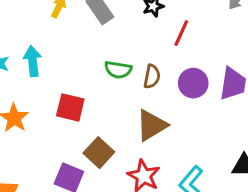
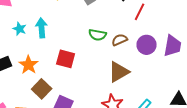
brown semicircle: (152, 76) -> (120, 40), turned -126
brown square: (99, 153) -> (42, 89), moved

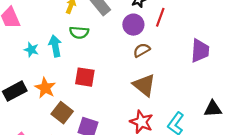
green semicircle: (98, 35) -> (79, 32), moved
purple circle: (147, 45) -> (133, 25), moved
brown triangle: (119, 72) -> (144, 85), turned -45

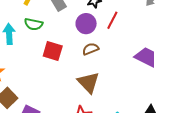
purple trapezoid: (200, 51) -> (146, 57), turned -75
red square: (85, 77) -> (53, 51), moved

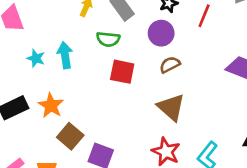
red line: (112, 20) -> (204, 16), moved
green semicircle: (34, 24) -> (108, 39), moved

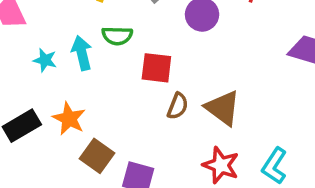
green semicircle: (108, 39) -> (117, 36), moved
brown semicircle: (170, 65) -> (178, 106), moved, turned 144

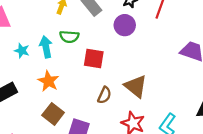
brown semicircle: (178, 106) -> (104, 95), moved
orange star: (69, 119) -> (48, 81), moved

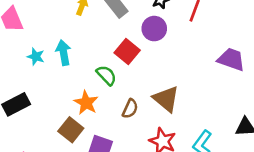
green semicircle: (69, 37) -> (106, 75), moved, turned -138
red square: (94, 58) -> (127, 52), moved, turned 30
orange star: (48, 81) -> (86, 103), moved

